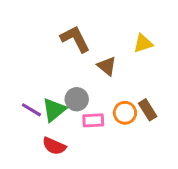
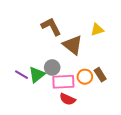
brown triangle: (107, 66) -> (73, 45), size x1.5
pink rectangle: (93, 120) -> (63, 82), size x1.5
red semicircle: (54, 146) -> (67, 99), moved

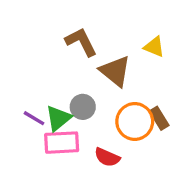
yellow triangle: (97, 30) -> (154, 47), turned 40
orange circle: (85, 77) -> (135, 121), size x1.5
pink rectangle: (63, 82) -> (62, 143), moved

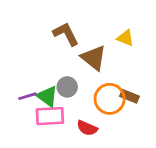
purple line: (34, 118) -> (27, 96), turned -48
green triangle: (58, 118) -> (47, 96), turned -45
brown rectangle: (159, 118) -> (129, 96), turned -36

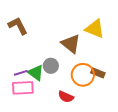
brown L-shape: (66, 34) -> (18, 26), moved
yellow triangle: (125, 38) -> (95, 29), size x1.5
pink rectangle: (50, 116) -> (23, 88), moved

